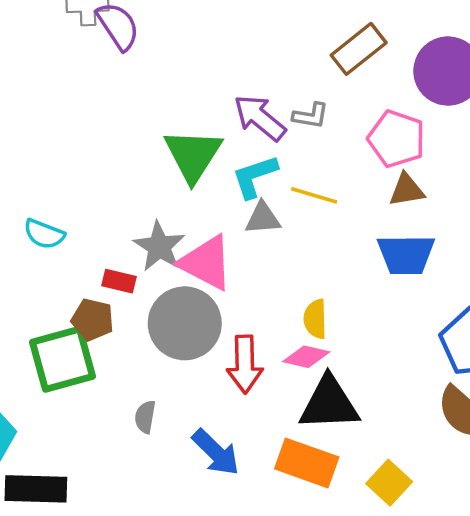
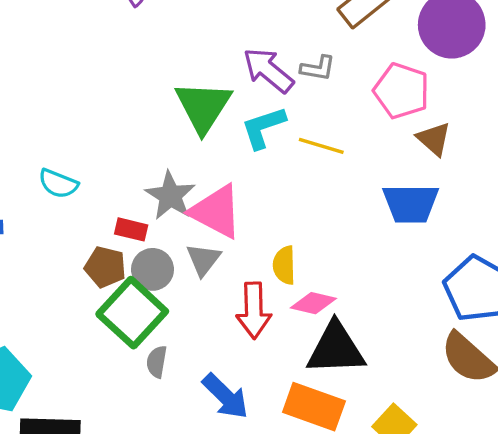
brown triangle: (407, 190) -> (434, 139), moved, turned 51
gray triangle: (263, 218) -> (203, 260), moved, turned -48
yellow semicircle: (315, 319) -> (284, 265), moved
gray circle: (185, 323) -> (153, 269), moved, size x0.6
green square: (63, 359) -> (132, 313), moved, turned -32

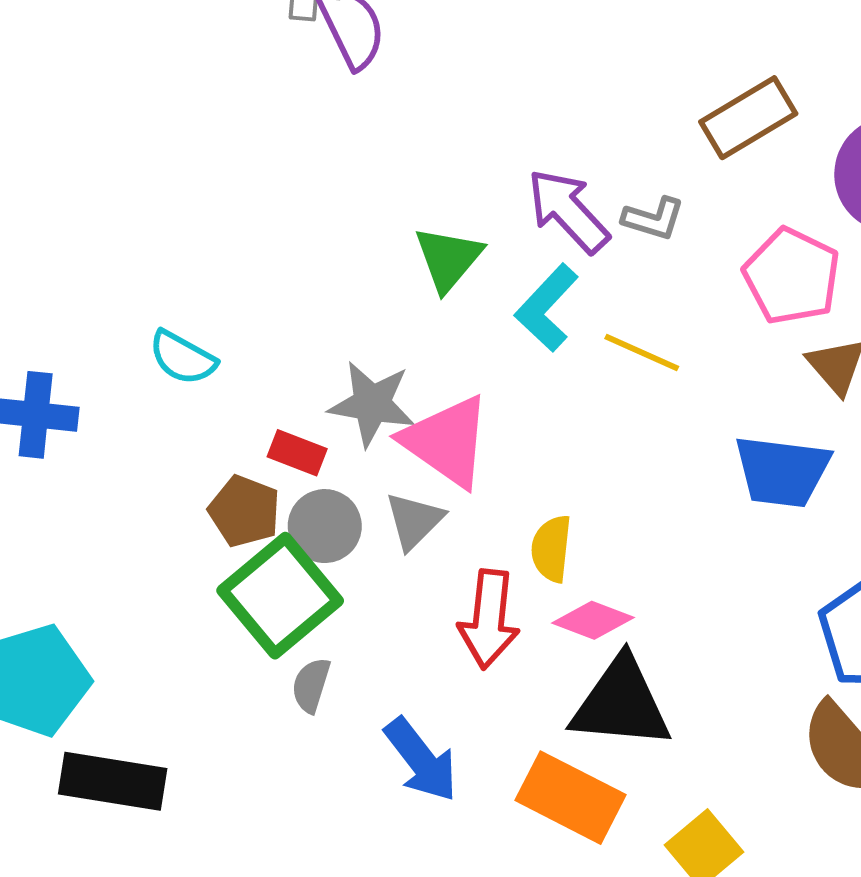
green triangle: (203, 107) -> (448, 259), size x0.7
cyan L-shape: (263, 127) -> (547, 308), turned -36
gray star: (170, 196) -> (372, 404), turned -30

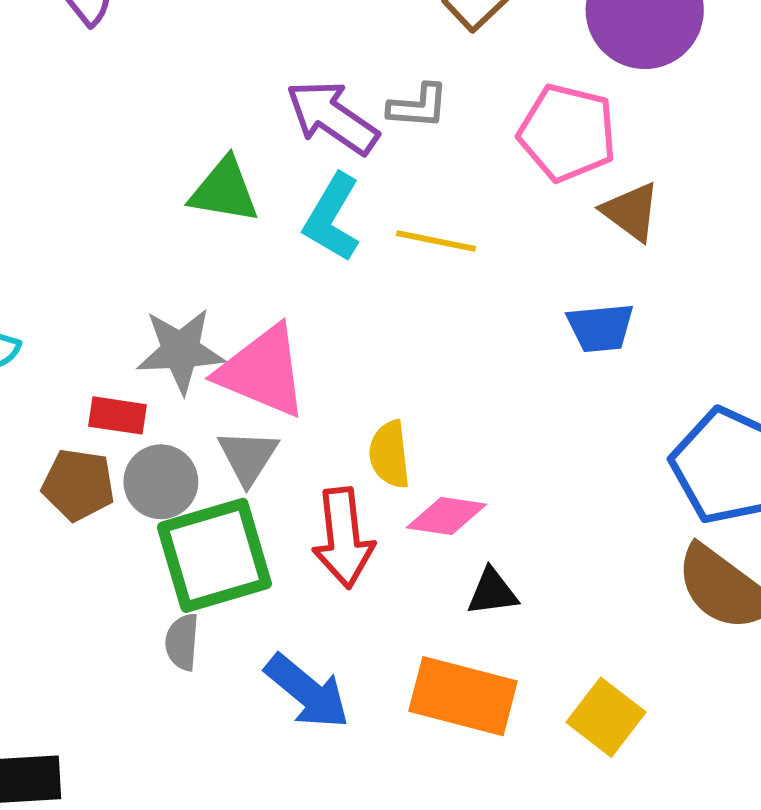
green triangle: (448, 259) -> (224, 191), turned -48
blue trapezoid: (782, 471) -> (601, 328), size x0.7
green square: (280, 596) -> (214, 555), moved, turned 36
black triangle: (621, 703) -> (492, 592), size x0.5

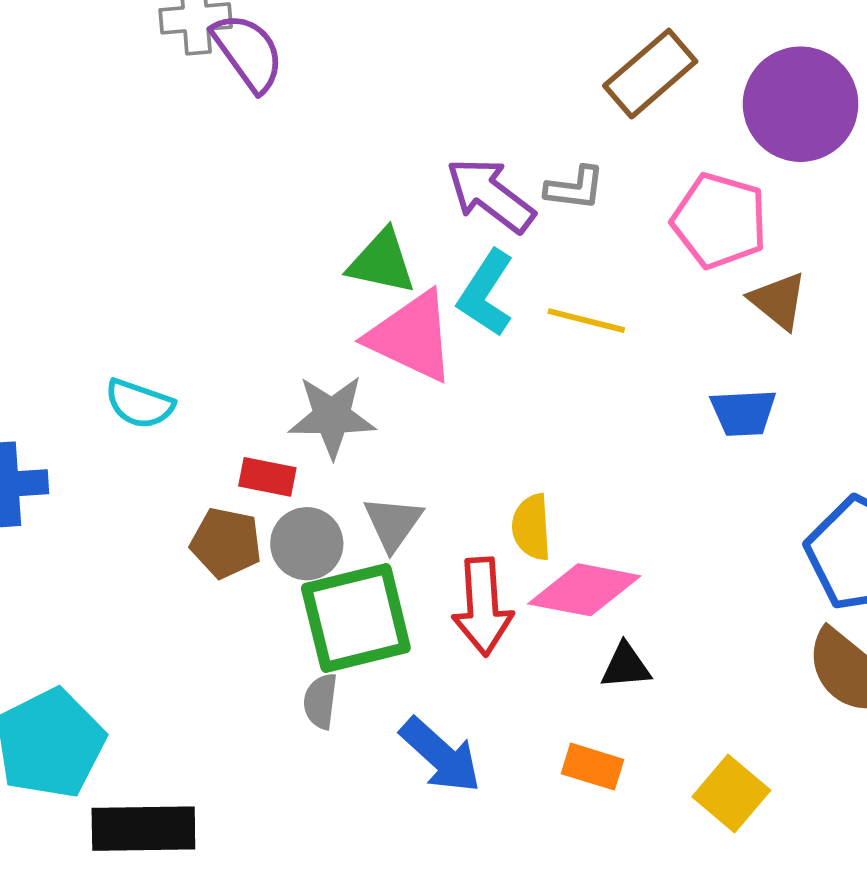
pink triangle: (263, 371) -> (412, 336), moved
pink diamond: (446, 516) -> (584, 590), size x1.4
orange rectangle: (463, 696) -> (593, 767), size x0.6

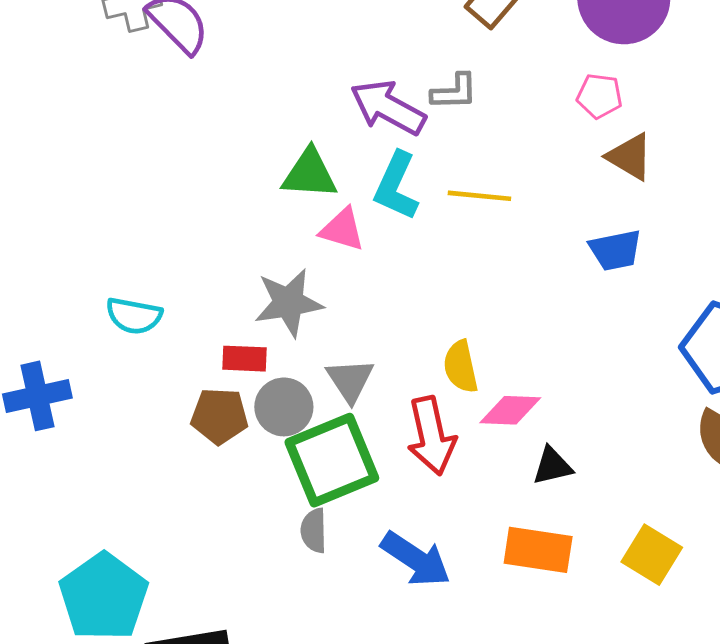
pink pentagon: (720, 221) -> (599, 96), moved, size x0.6
pink triangle: (412, 336) -> (342, 229), size x0.6
pink diamond: (584, 590) -> (510, 410), size x0.7
orange rectangle: (593, 767) -> (538, 550), size x1.4

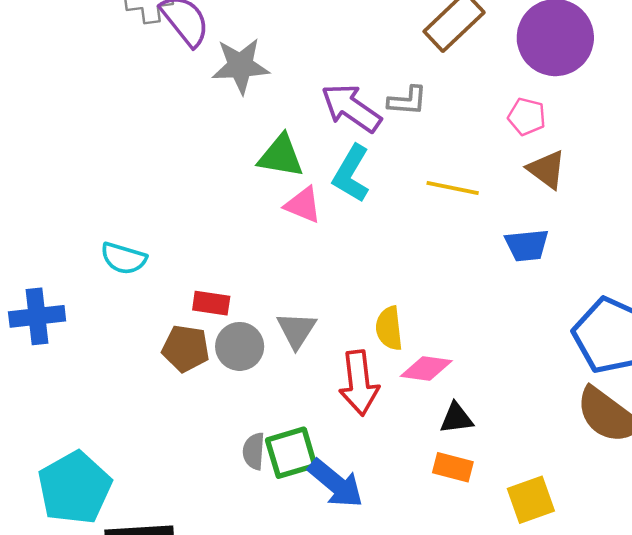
yellow line: (479, 196) -> (453, 188), moved
gray star: (289, 303) -> (240, 66), moved
green square: (332, 460) -> (291, 453), moved, size x0.7
orange rectangle: (538, 550) -> (453, 467), moved, size x0.7
yellow square: (652, 555) -> (531, 500), turned 33

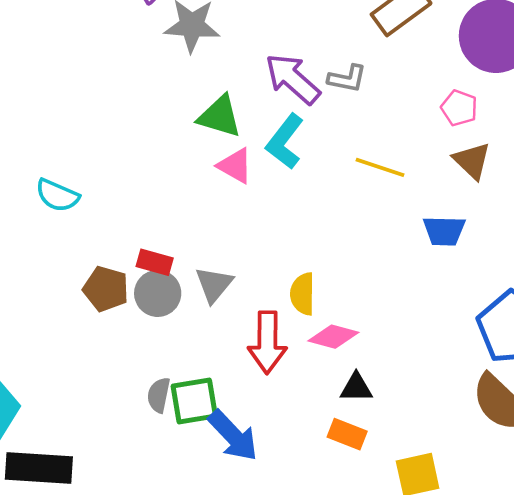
red rectangle: (211, 303) -> (155, 262), moved

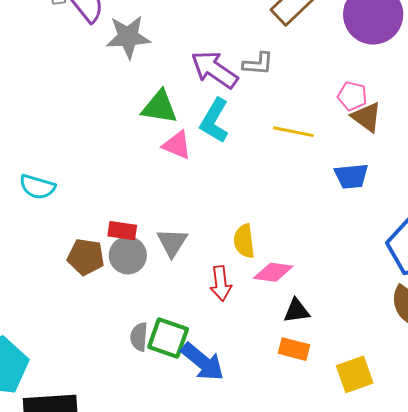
pink pentagon: (459, 108) -> (352, 96), moved
red arrow: (267, 342) -> (221, 284), size x0.7
green square: (194, 401) -> (168, 338), turned 36

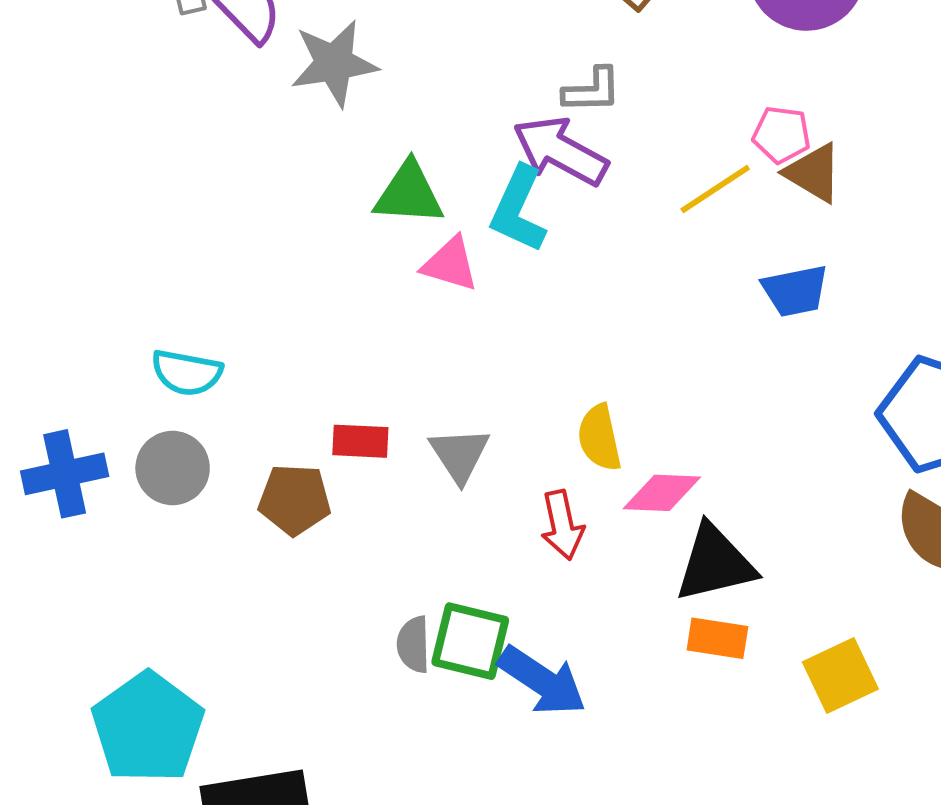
purple arrow: (214, 70) -> (560, 151), moved
yellow line: (293, 132) -> (715, 189), moved, turned -39
gray circle: (128, 255) -> (173, 468), moved
black triangle: (297, 311) -> (715, 563), size x1.6

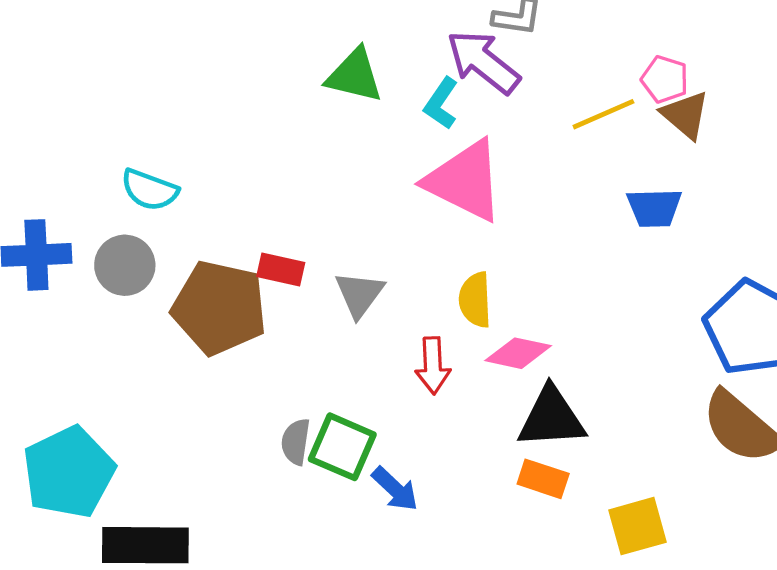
cyan L-shape: (518, 209) -> (441, 103), size x0.7
pink triangle: (450, 264) -> (465, 181), moved, size x1.8
brown pentagon: (295, 500) -> (219, 308), size x1.6
blue arrow: (542, 681) -> (395, 489), size x0.7

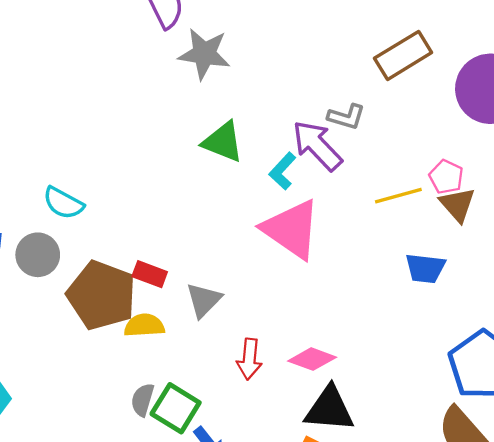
yellow semicircle: (475, 300) -> (144, 325), moved, turned 81

